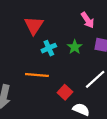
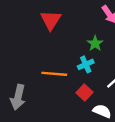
cyan cross: (49, 48) -> (86, 64), moved

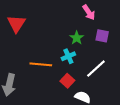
red triangle: (51, 20) -> (16, 24), moved

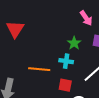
cyan cross: (68, 56) -> (66, 61), turned 32
red square: (67, 81) -> (65, 85), turned -32

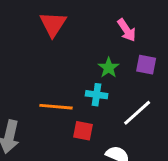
red triangle: (15, 29) -> (53, 24), moved
red square: (65, 85) -> (83, 131), moved

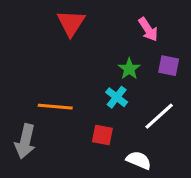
cyan cross: (97, 95) -> (117, 97), turned 30
orange line: (56, 107) -> (55, 107), moved

